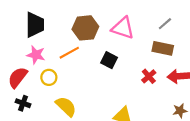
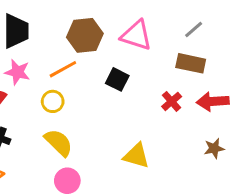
yellow circle: (49, 77) -> (53, 101), moved

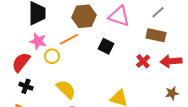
yellow circle: (53, 101) -> (52, 56), moved

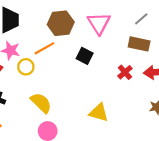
pink triangle: (119, 16) -> (99, 23), turned 40

